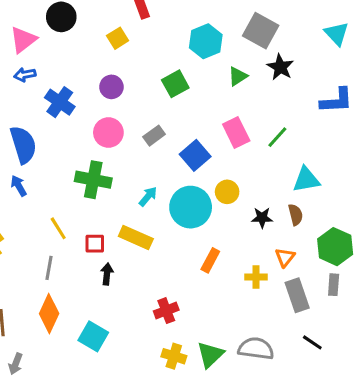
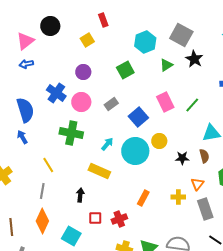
blue cross: (60, 102) -> (56, 93), moved
red square: (95, 244) -> (95, 218), moved
orange rectangle: (210, 260) -> (143, 198), moved

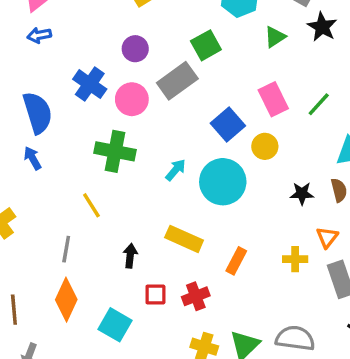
gray rectangle: (111, 104) -> (177, 81), moved, size x1.6
yellow circle: (159, 141) -> (265, 146), moved
yellow line: (48, 165) -> (91, 205), moved
yellow rectangle: (99, 171) -> (184, 239), moved

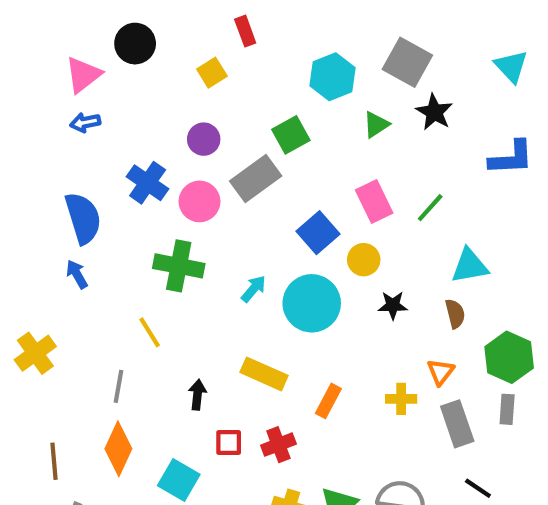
black star: (302, 194) -> (393, 305), moved

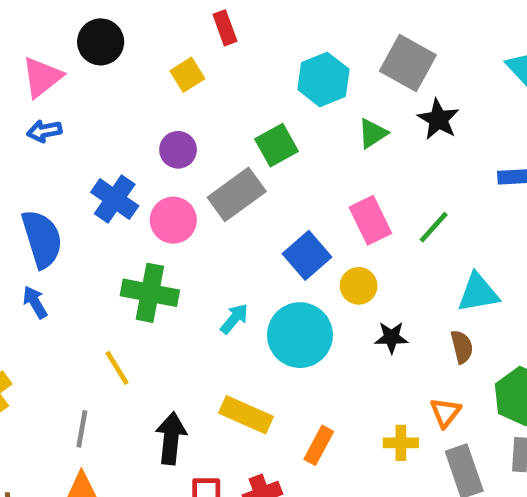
black arrow: (197, 395) -> (171, 438), size x1.5

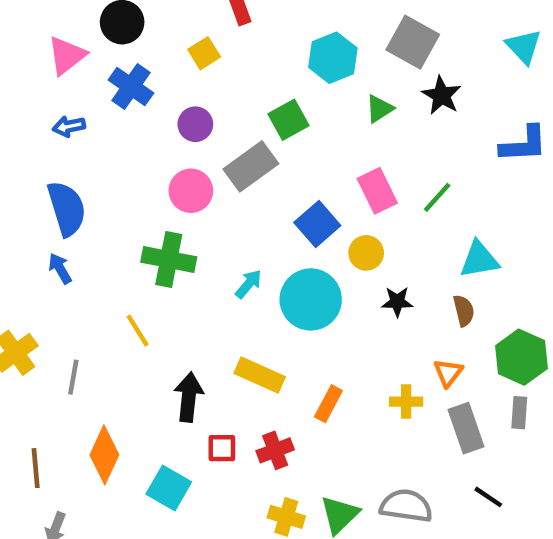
blue arrow: (44, 131) -> (69, 126), moved
blue cross: (115, 199) -> (131, 86), moved
gray line: (82, 429) -> (73, 377), moved

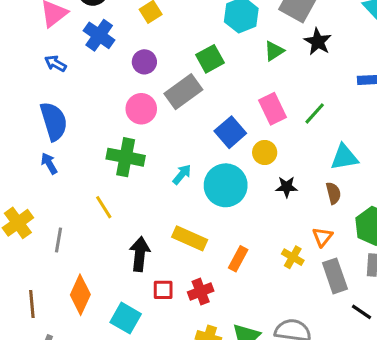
blue arrow: (69, 126) -> (55, 63), turned 40
yellow cross: (406, 402) -> (293, 257), turned 30
black line: (488, 497) -> (362, 312), moved

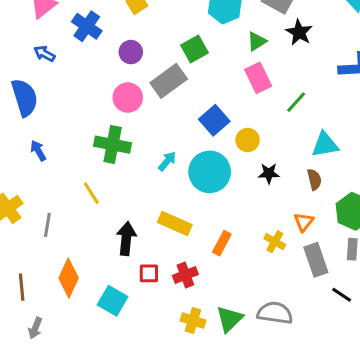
pink rectangle: (272, 109) -> (258, 78), moved
blue semicircle: (54, 121) -> (25, 98), moved

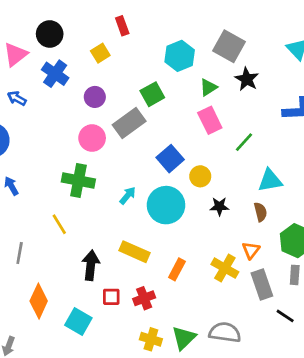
yellow cross: (275, 242) -> (225, 268), size x1.4

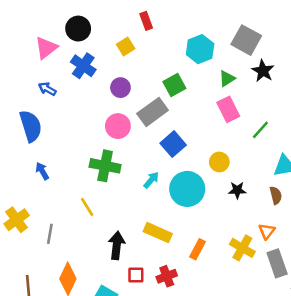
blue square: (170, 159) -> (173, 144), moved

